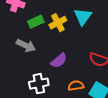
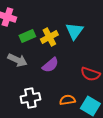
purple semicircle: (59, 61) -> (50, 65), moved

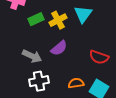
gray arrow: (17, 60) -> (32, 56), moved

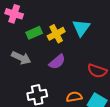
gray arrow: (32, 56) -> (21, 58), moved

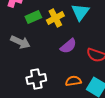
purple semicircle: (57, 62) -> (68, 46), moved

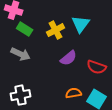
green rectangle: (33, 17) -> (25, 29), moved, turned 56
white cross: (36, 79) -> (21, 95), moved

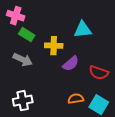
cyan triangle: (81, 24) -> (83, 30), turned 48
yellow cross: (56, 30) -> (54, 46), moved, turned 30

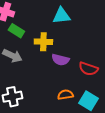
cyan triangle: (83, 30) -> (61, 16), moved
purple semicircle: (71, 64) -> (60, 60), turned 54

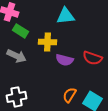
red semicircle: (88, 69) -> (93, 58), moved
orange semicircle: (65, 95) -> (70, 95), turned -49

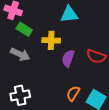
purple semicircle: (65, 60) -> (68, 58), turned 96

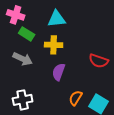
cyan triangle: (69, 14) -> (57, 19), moved
purple semicircle: (68, 58) -> (59, 72), moved

